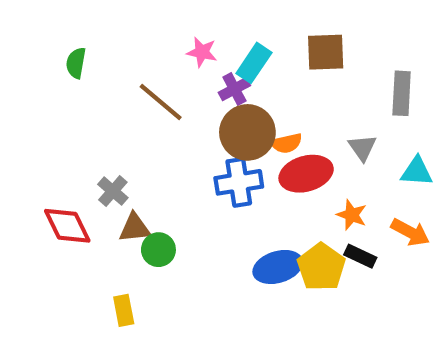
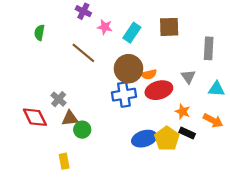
purple cross: (234, 89) -> (83, 11), moved, turned -35

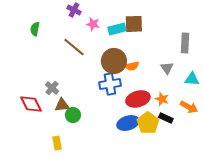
brown square: (169, 27) -> (134, 24), moved
cyan rectangle: (132, 33) -> (117, 29), turned 42
red ellipse: (159, 90) -> (138, 99), moved

